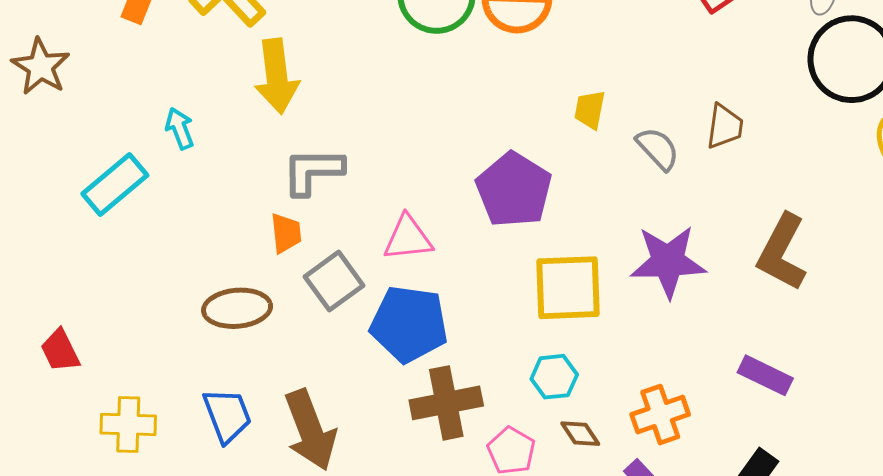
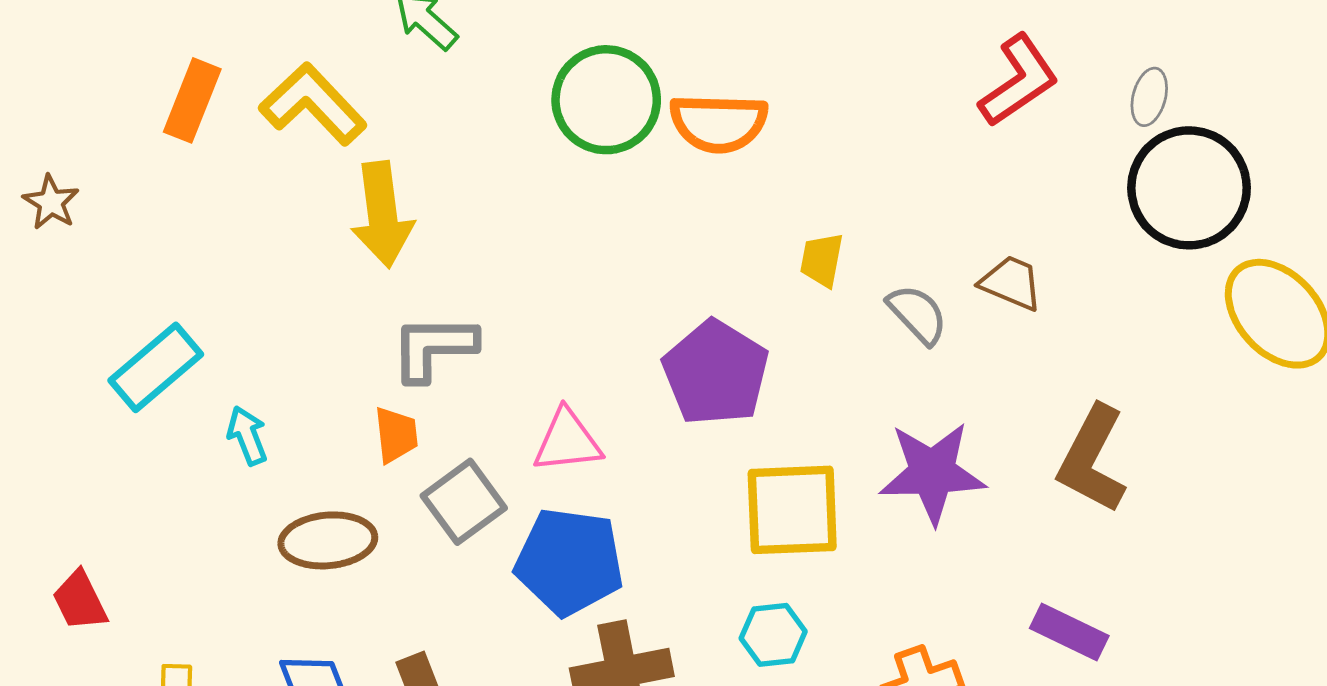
brown star: (41, 67) -> (51, 202), size x0.7
brown trapezoid: (725, 126) -> (1011, 283), turned -75
cyan arrow: (180, 128) -> (247, 436), moved

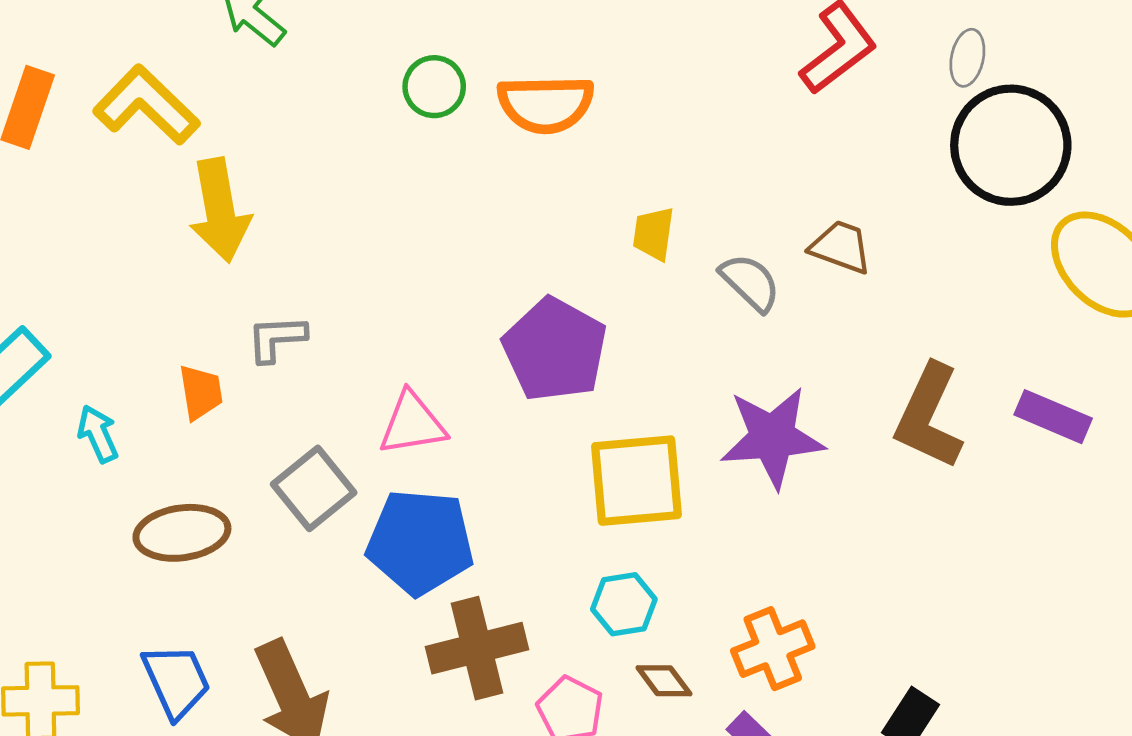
green circle: (606, 100) -> (434, 87), size x0.6
gray L-shape: (433, 348) -> (276, 338), size x0.7
orange trapezoid: (396, 435) -> (201, 392), moved
purple rectangle: (1069, 632) -> (1053, 417), moved

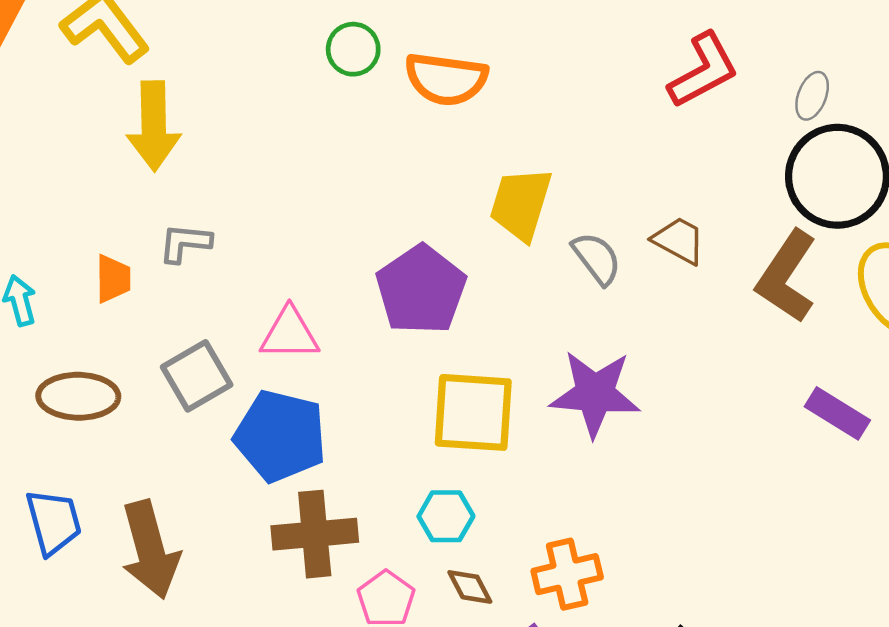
yellow trapezoid: (654, 234) -> (521, 204), size x1.6
brown L-shape: (929, 416) -> (787, 277), moved

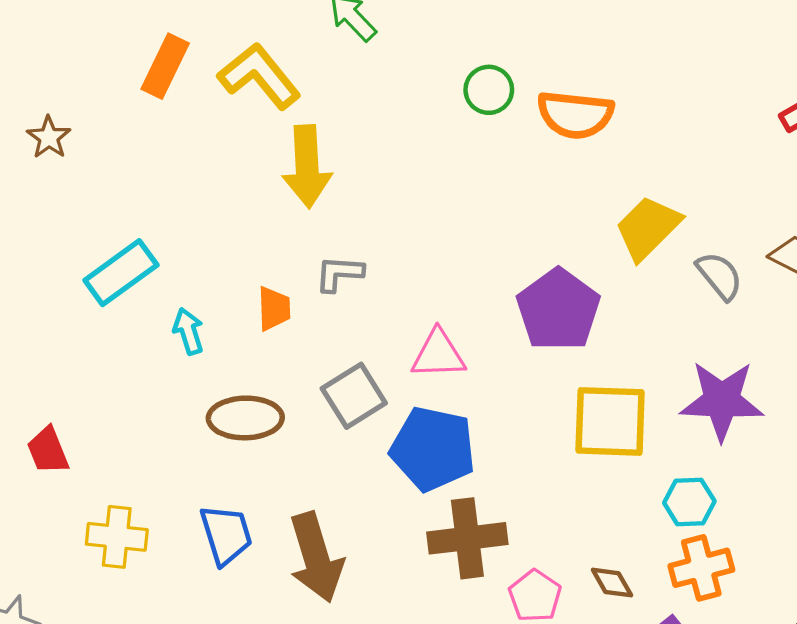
yellow trapezoid: (521, 204) -> (648, 228), turned 30
cyan hexagon: (446, 516) -> (689, 502), moved

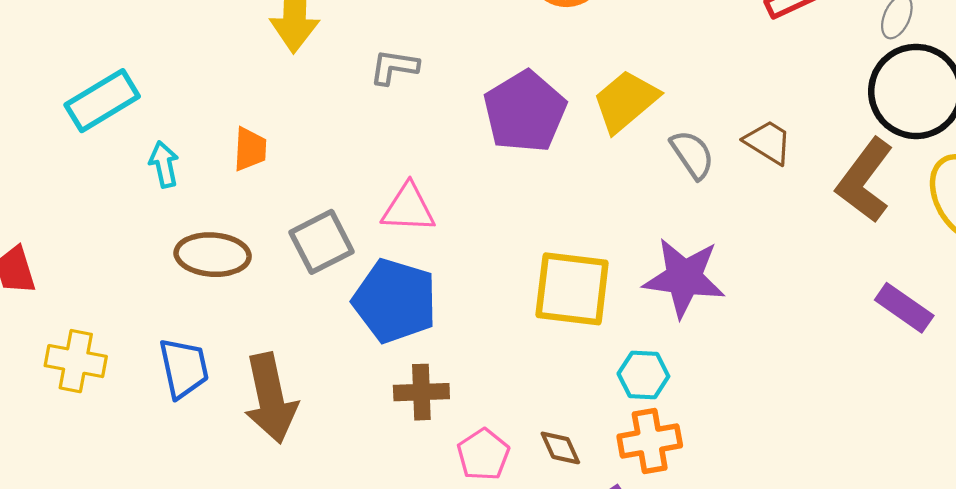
gray L-shape: (339, 273) -> (394, 67), moved
purple pentagon: (558, 310) -> (525, 112), moved
brown cross: (467, 538) -> (421, 392), size x0.7

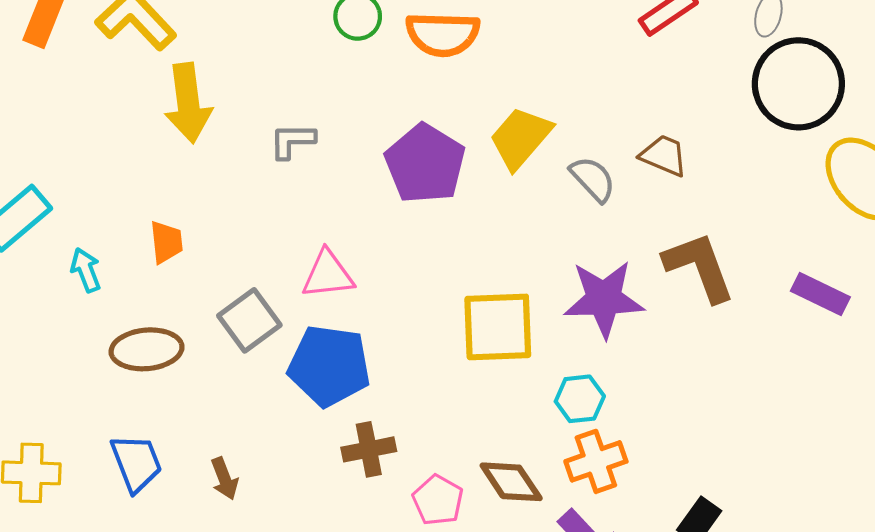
brown L-shape: (865, 180) -> (699, 267), moved, turned 132
brown arrow: (271, 398) -> (224, 479), size x0.5
brown diamond: (560, 448) -> (511, 482), size x1.5

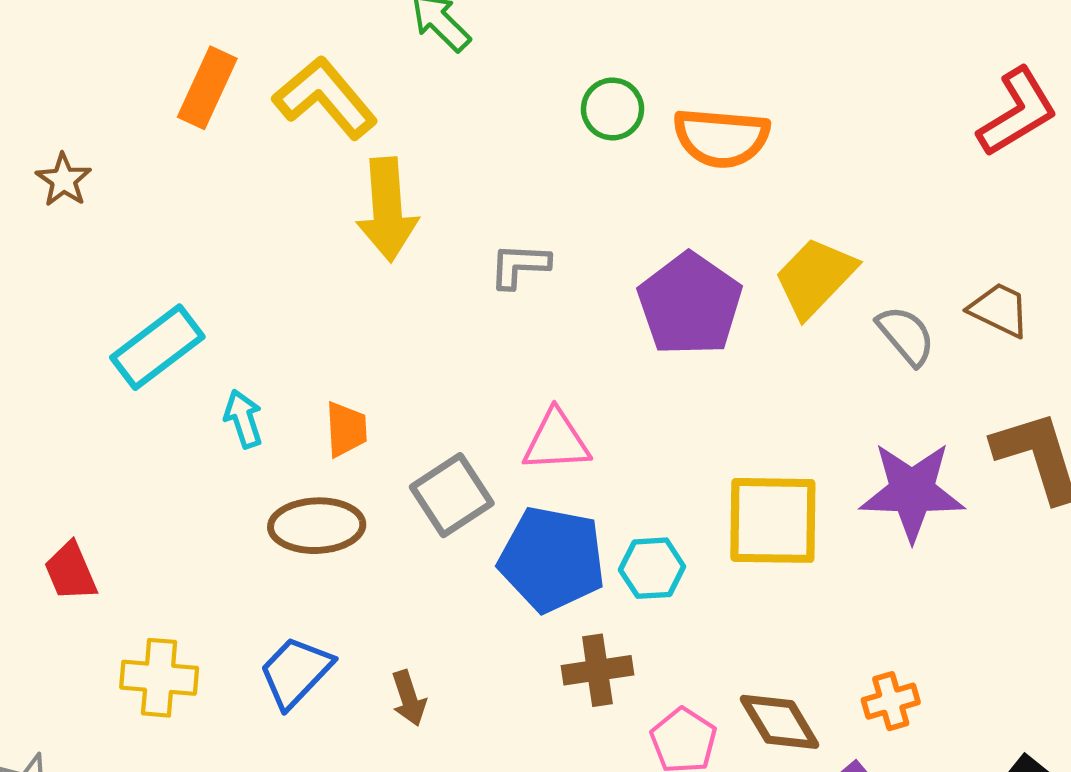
orange trapezoid: (166, 242) -> (346, 429), moved
cyan hexagon: (580, 399) -> (652, 568), moved
orange cross: (596, 461) -> (891, 701), size x0.7
blue trapezoid: (136, 463) -> (296, 672), turned -118

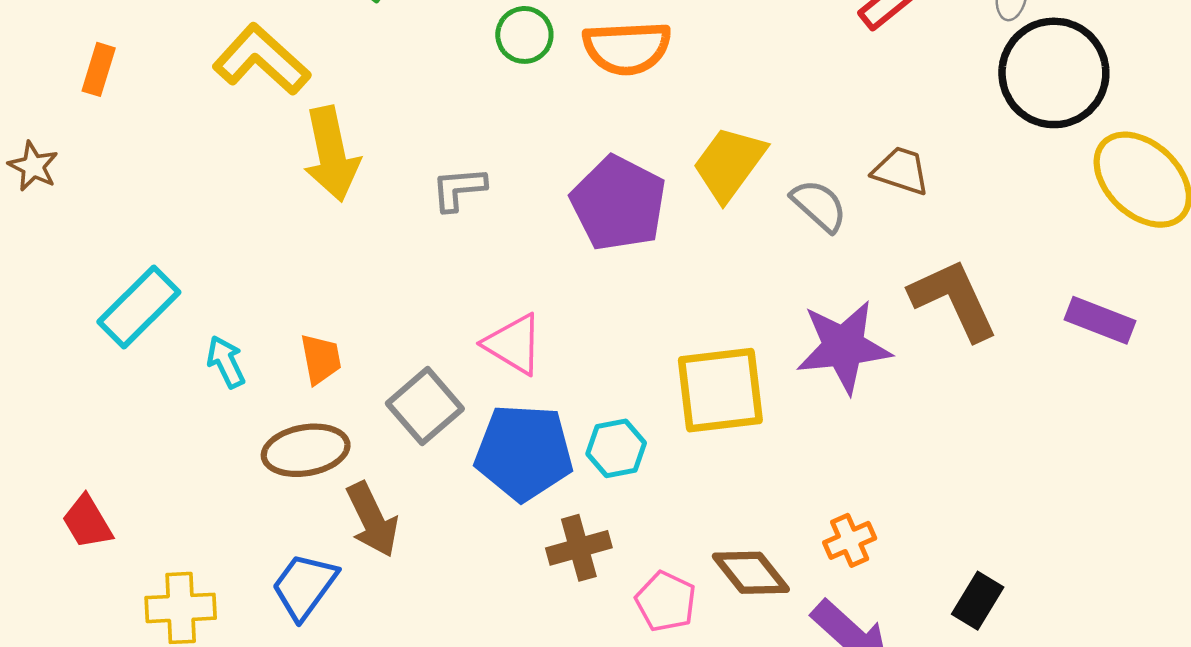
orange rectangle: (207, 88) -> (99, 69), moved, size x0.7
pink triangle: (556, 441) -> (514, 344), turned 42
brown arrow: (409, 698) -> (372, 520), moved, size x1.5

